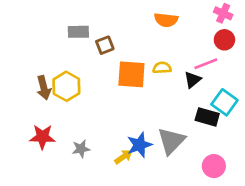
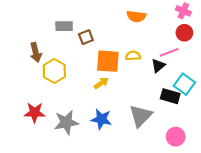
brown arrow: (44, 88) -> (36, 52), moved
blue star: (139, 145) -> (101, 119), moved, turned 30
gray star: (81, 149) -> (66, 122), size x1.6
yellow arrow: (123, 157) -> (101, 83), moved

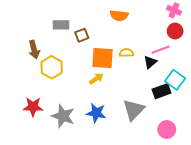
orange semicircle: (136, 16) -> (119, 15), moved
black rectangle: (170, 96) -> (162, 91), turned -36
gray star: (66, 122) -> (63, 116), turned 30

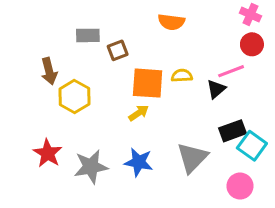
cyan square: (175, 80) -> (252, 146), moved
red star: (33, 107) -> (48, 153), turned 30
gray star: (63, 116) -> (91, 167), turned -30

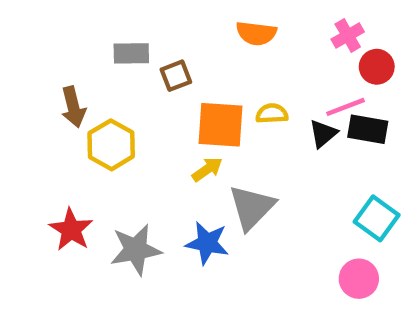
pink cross: (250, 14) -> (348, 35), moved, turned 36
black rectangle: (233, 131) -> (368, 129), moved, turned 30
gray triangle: (192, 158) -> (252, 207), moved

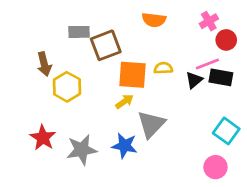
brown square: (176, 76) -> (106, 45), size x1.6

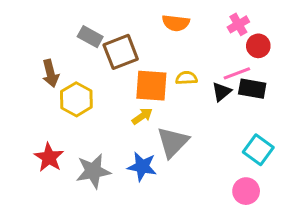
gray rectangle: (79, 32) -> (90, 37), turned 30

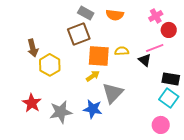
gray rectangle: (90, 37) -> (86, 13), moved
black rectangle: (252, 89) -> (171, 79), moved
black triangle: (222, 92) -> (145, 60), turned -40

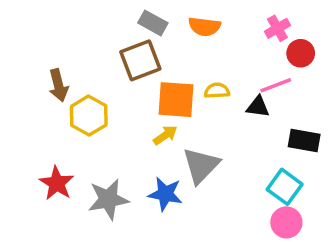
black triangle: (145, 60) -> (258, 107), turned -32
cyan square: (169, 98) -> (285, 187), moved

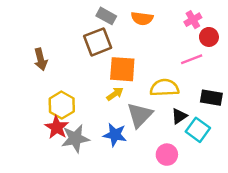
yellow semicircle: (217, 91) -> (164, 88), moved, size x1.6
black triangle: (258, 107) -> (179, 116), moved, turned -42
yellow hexagon: (89, 116) -> (62, 105), moved
red star: (57, 183) -> (57, 127), moved
pink circle: (286, 222) -> (167, 155), moved

